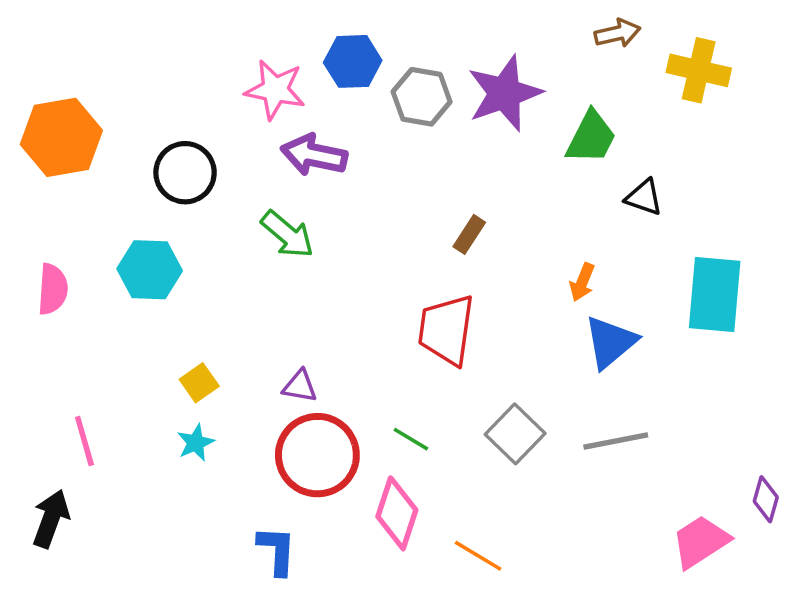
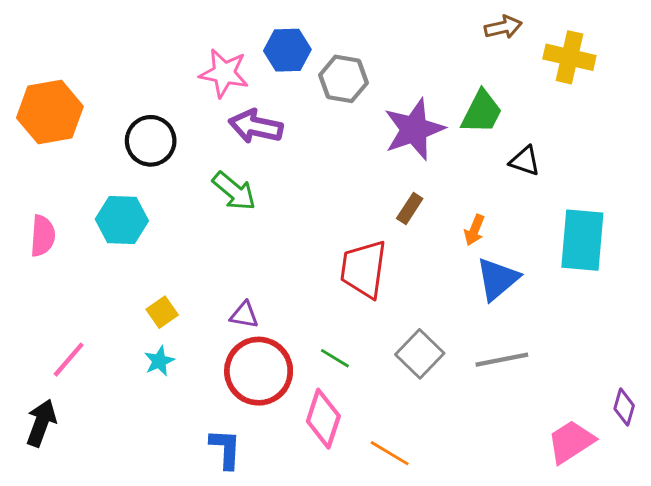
purple star: (505, 93) -> (414, 129), moved
brown rectangle: (469, 234) -> (410, 208), moved
pink line: (84, 441) -> (69, 360), turned 57

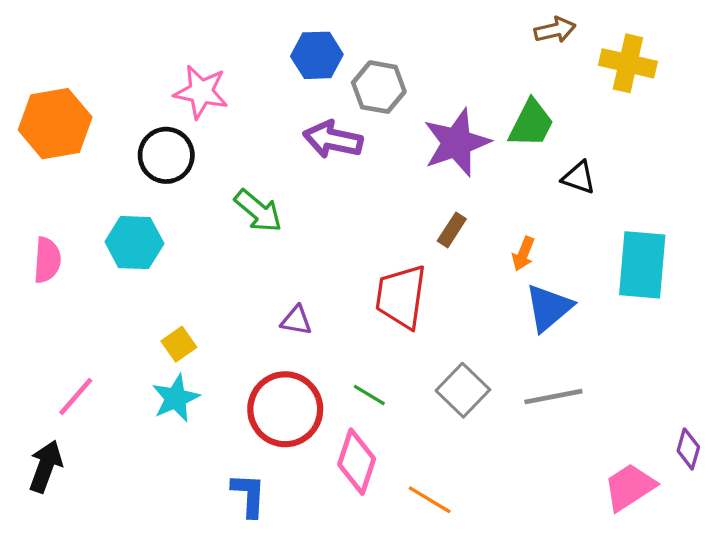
pink star: (224, 73) -> (201, 92), moved
purple arrow: (256, 126) -> (333, 139), moved
purple triangle: (244, 315) -> (296, 320), moved
cyan star: (159, 361) -> (176, 398), size x1.4

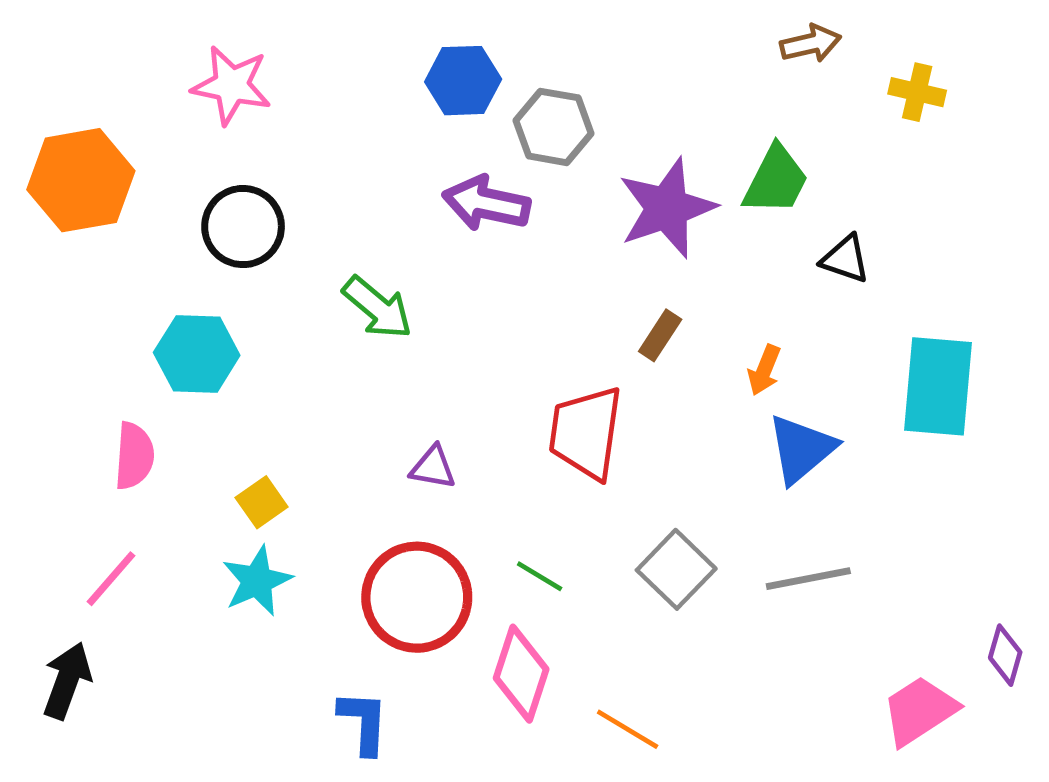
yellow cross: (628, 63) -> (917, 92), size x0.7
pink star: (201, 92) -> (231, 85), moved
pink semicircle: (47, 260) -> (134, 456), moved

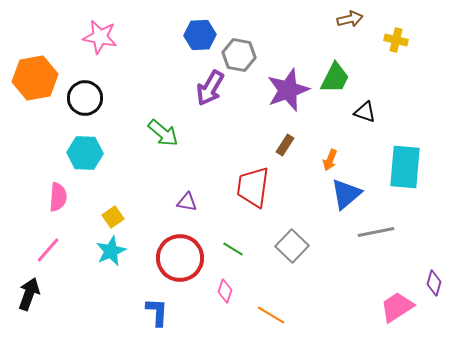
purple arrow: (486, 203) -> (210, 88), turned -72
black circle: (243, 227) -> (85, 98), moved
gray line: (808, 579) -> (376, 232), moved
pink diamond: (521, 674) -> (225, 291), size x0.6

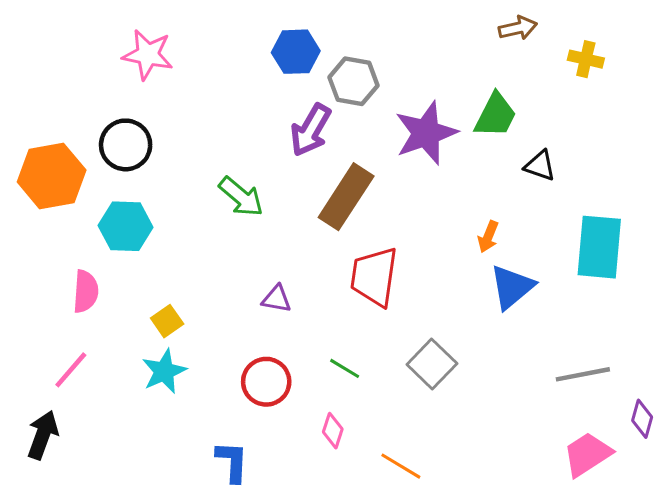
orange hexagon: (35, 78) -> (52, 176), moved
brown rectangle: (285, 145) -> (346, 197), moved, size x2.0
gray line: (376, 232) -> (583, 374), moved
red circle: (180, 258) -> (266, 382), size x0.7

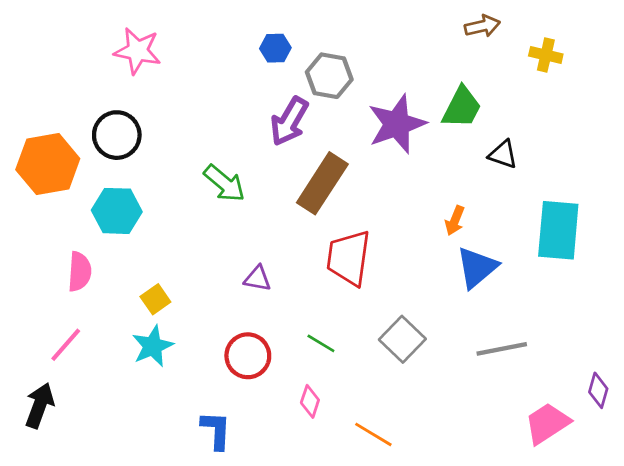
blue hexagon: (296, 52) -> (275, 48), size x0.7
gray line: (583, 374) -> (502, 349), moved

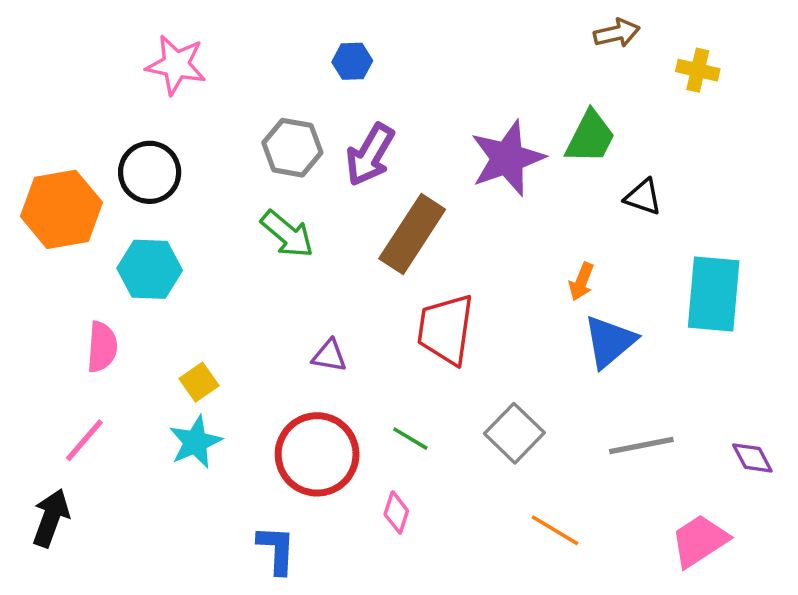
gray hexagon: (329, 76) -> (292, 148), moved
red circle: (248, 356) -> (317, 454), size x1.4
purple diamond: (598, 390) -> (752, 458), moved, turned -44
orange line: (373, 434) -> (555, 530), moved

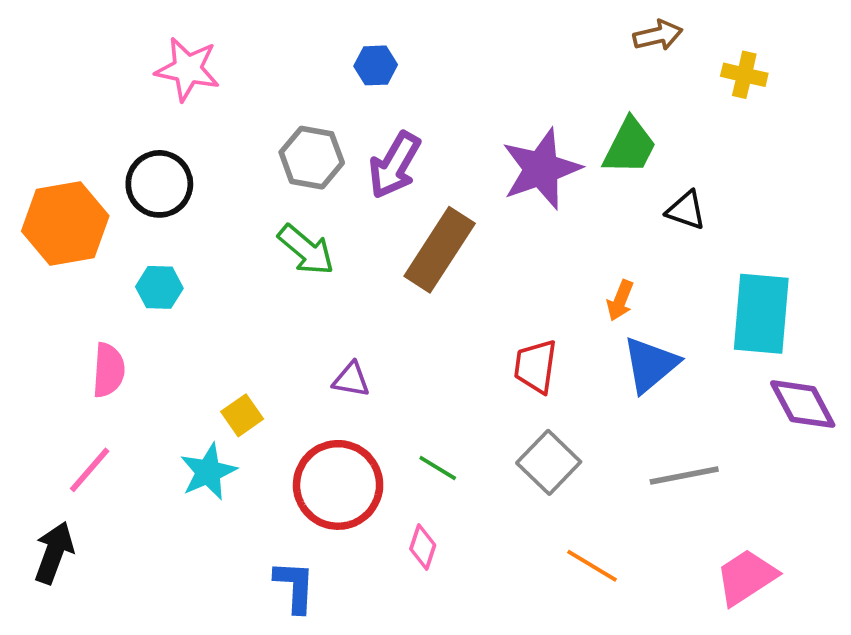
cyan hexagon: (150, 269) -> (159, 287), size x0.7
red trapezoid: (446, 329) -> (536, 366), moved, size x0.7
yellow square: (199, 382) -> (242, 415), moved
purple diamond: (752, 458) -> (803, 404), moved, size x1.5

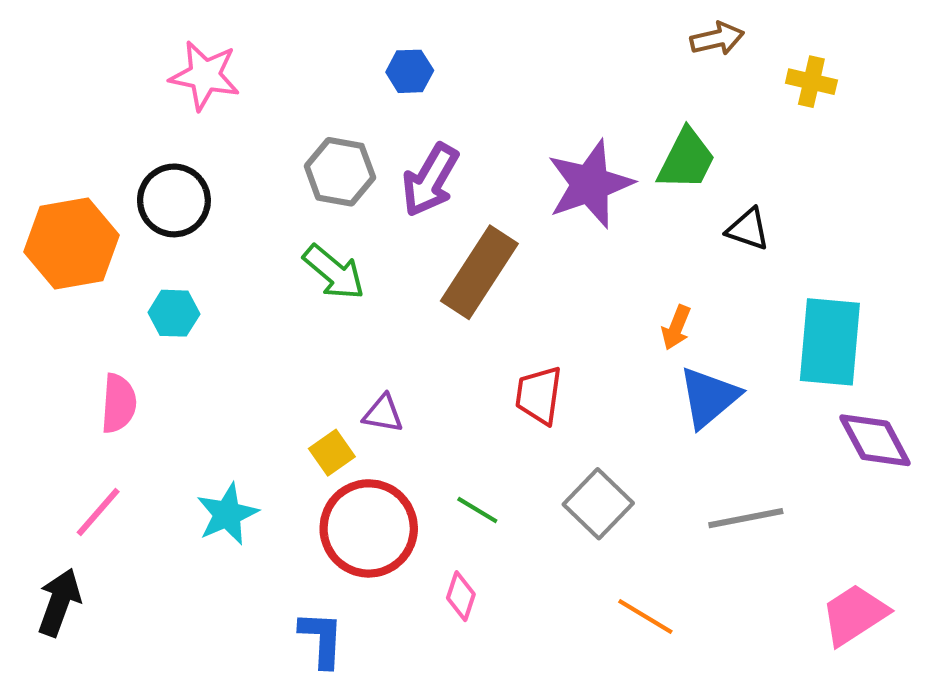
red trapezoid: (536, 366) -> (539, 395), moved
yellow square: (242, 415) -> (332, 453), moved
pink trapezoid: (746, 577) -> (854, 615), moved

